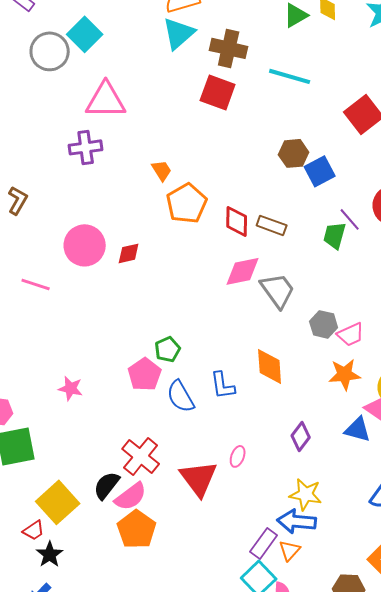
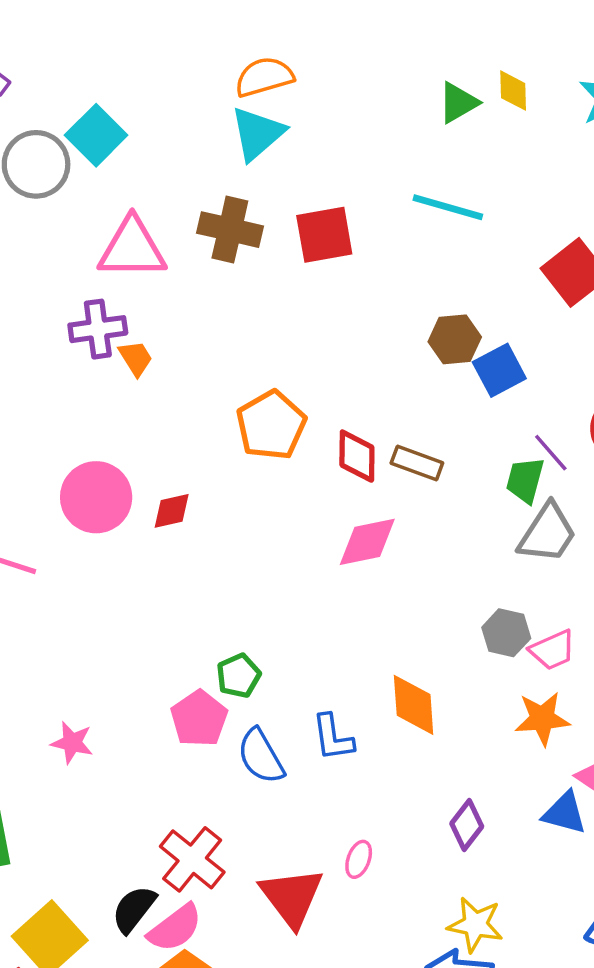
brown cross: (229, 48) -> (230, 230), moved
red square: (218, 92) -> (324, 235), turned -30
orange trapezoid: (162, 170) -> (136, 358), moved
gray trapezoid: (278, 290) -> (547, 533), moved, turned 69

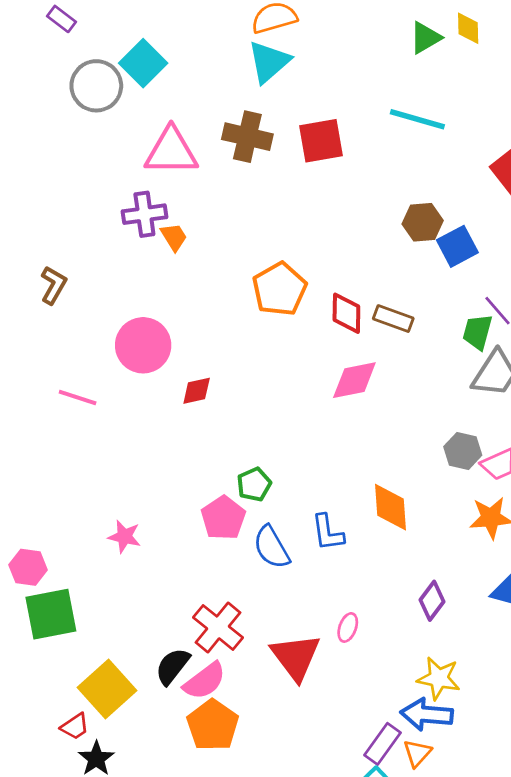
red diamond: (172, 511) -> (197, 391), moved

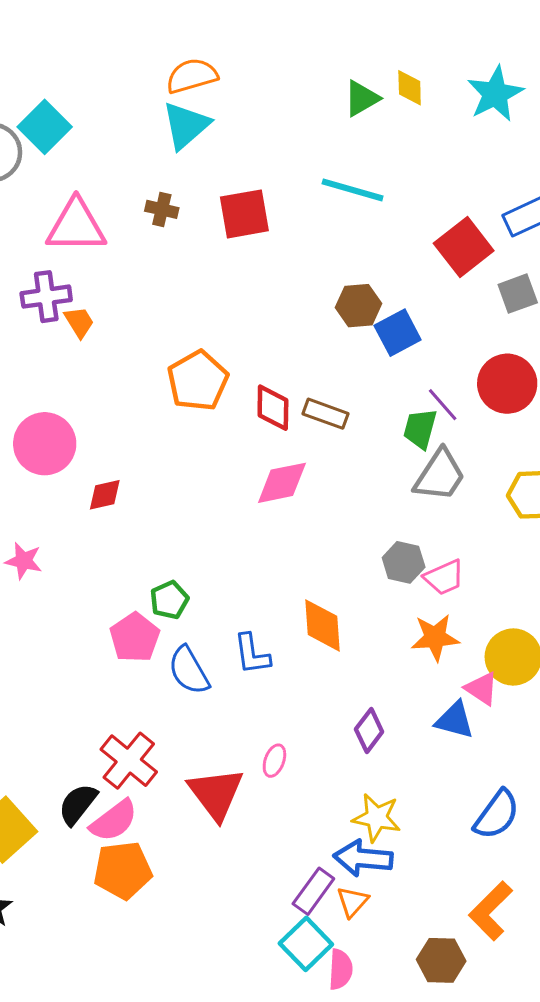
brown cross: (247, 137) -> (162, 209), size x0.6
pink star: (124, 537) -> (24, 561), moved
orange pentagon: (213, 725) -> (123, 870), turned 30

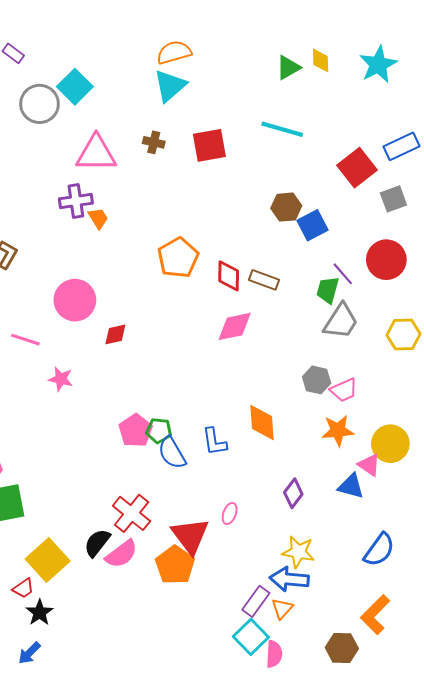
green pentagon: (169, 600) -> (159, 431), moved, turned 30
orange pentagon: (123, 870) -> (175, 565), moved, turned -30

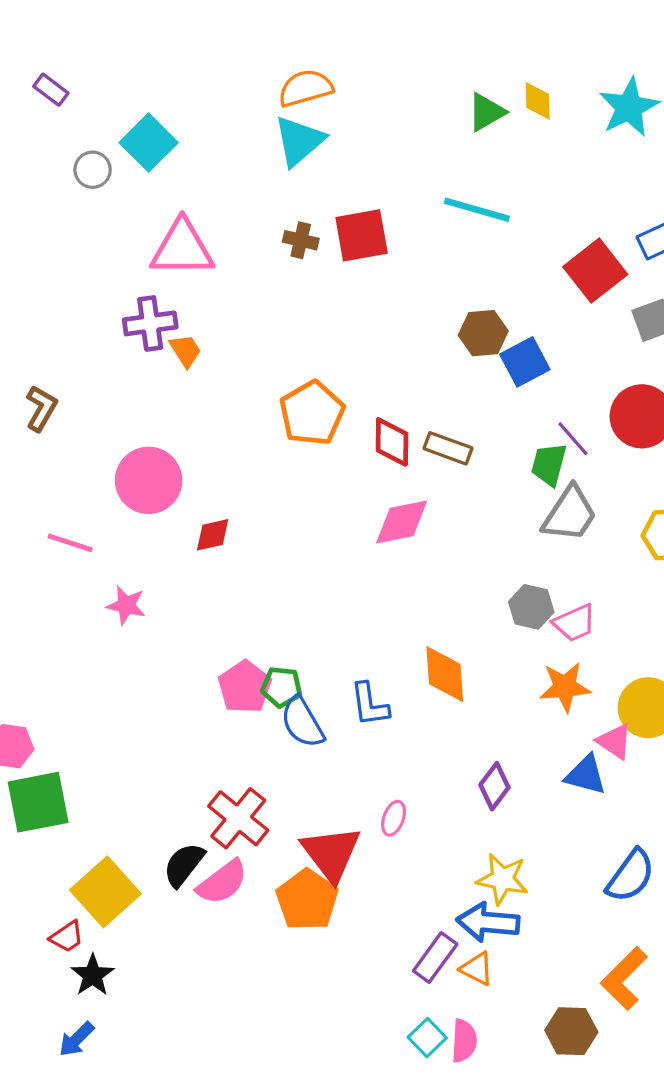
gray circle: (39, 104) -> (93, 170), size x0.6
brown cross: (154, 142) -> (301, 240), moved
orange triangle: (282, 609) -> (477, 969), turned -45
cyan square: (251, 637) -> (427, 1038), moved, size x0.7

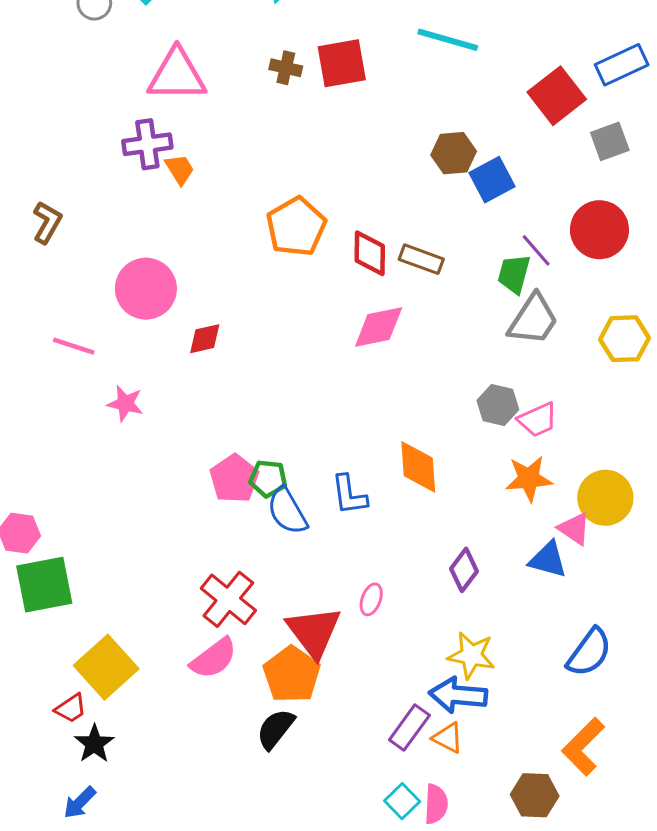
black semicircle: (184, 865) -> (275, 729), moved

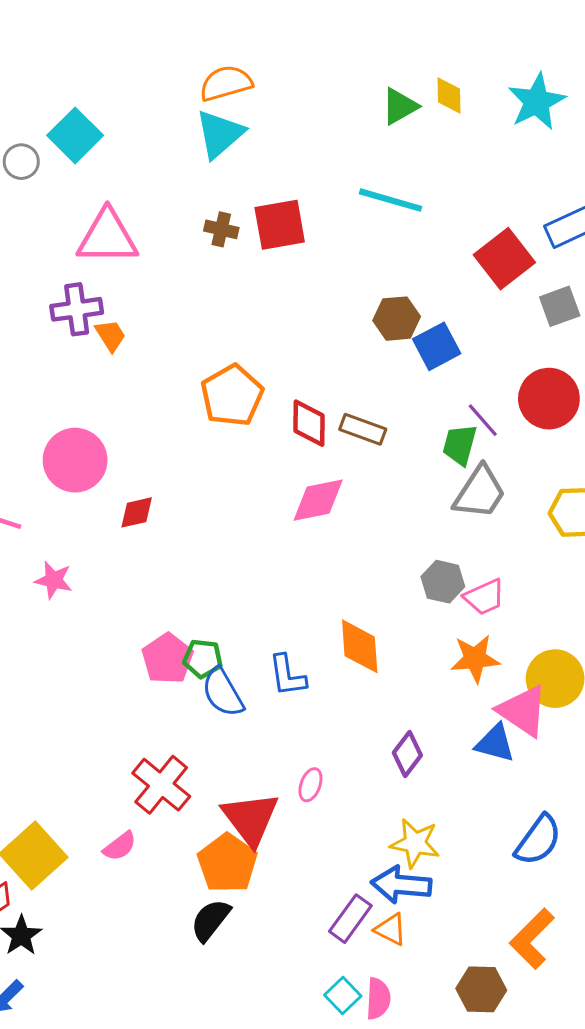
pink triangle: (574, 529) -> (523, 711), size x1.5
pink semicircle: (214, 658) -> (120, 846), moved, size x0.7

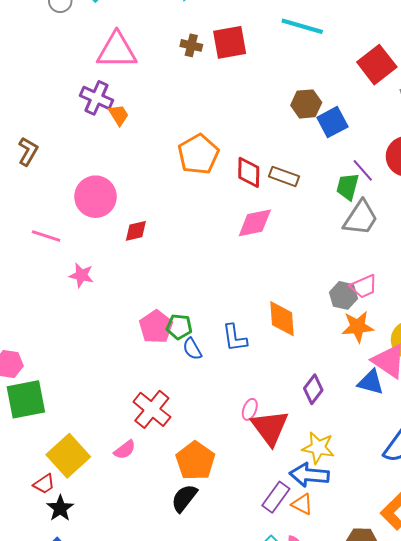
purple cross: (77, 309) -> (97, 98), turned 32
gray hexagon: (443, 582) -> (344, 295), moved
blue semicircle: (223, 692) -> (192, 349), size x0.7
red triangle: (250, 819) -> (270, 428), moved

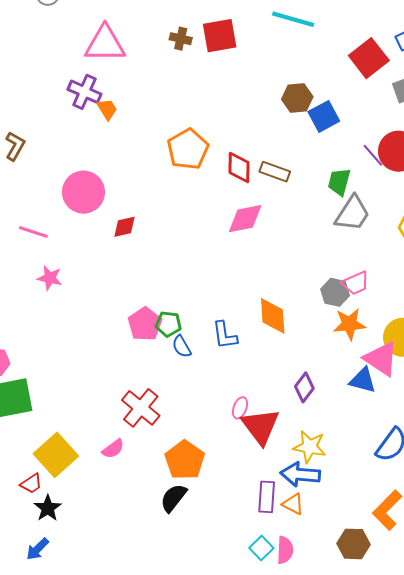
purple line: (363, 170) -> (373, 155), moved
pink star: (81, 275) -> (50, 278), moved
purple rectangle: (276, 497) -> (267, 497), turned -32

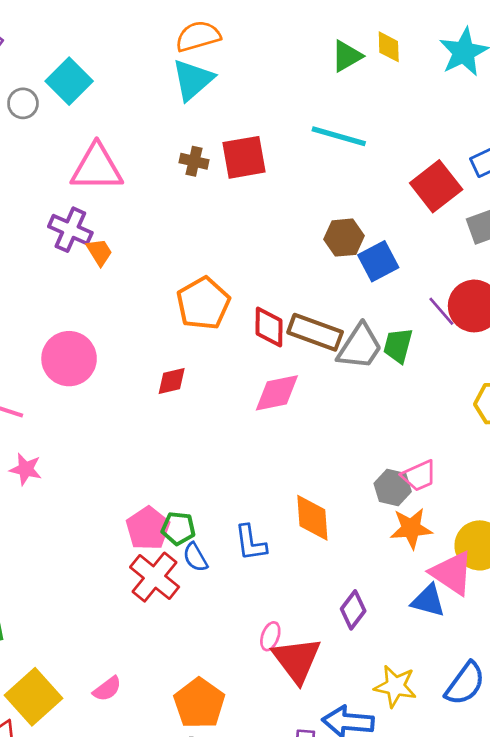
brown rectangle: (275, 172) -> (315, 332), size x1.4
gray trapezoid: (352, 214) -> (360, 347), moved
red diamond: (124, 227) -> (172, 381), moved
red cross: (141, 408) -> (155, 577), moved
yellow star: (310, 447) -> (395, 686), moved

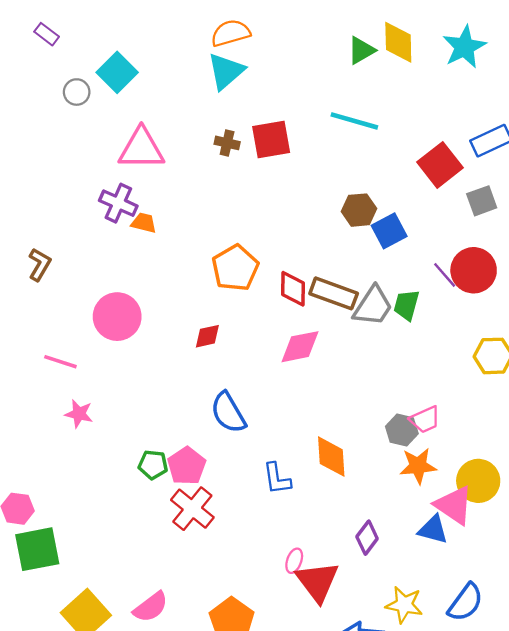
yellow diamond: (389, 47) -> (398, 42), size x1.5
orange trapezoid: (99, 252) -> (144, 223), turned -44
green pentagon: (178, 528) -> (153, 465), moved
blue semicircle: (195, 557) -> (228, 413), moved, size x1.6
pink semicircle: (107, 689) -> (151, 607), size x1.4

